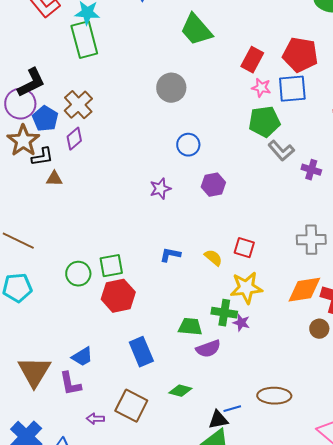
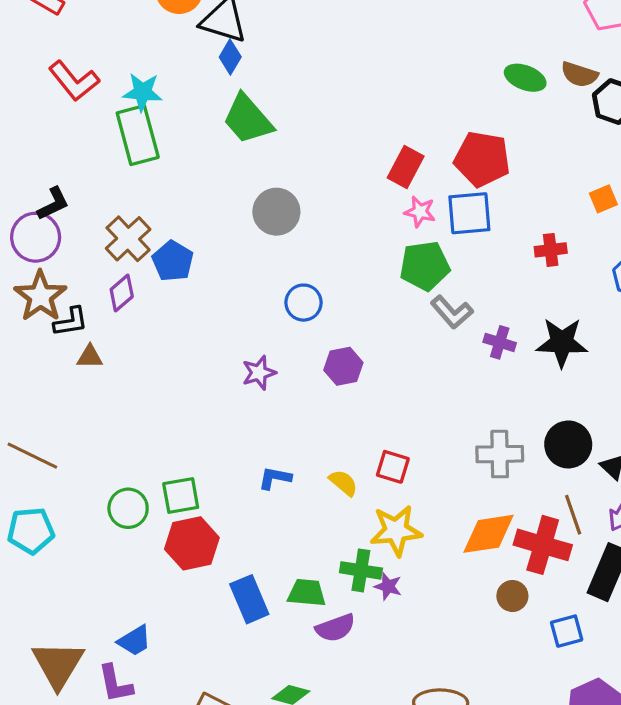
green trapezoid: (196, 30) -> (248, 119), moved
black L-shape: (31, 83) -> (53, 204), size x0.7
blue pentagon: (45, 119) -> (173, 261), moved
blue rectangle: (141, 352) -> (249, 599), moved

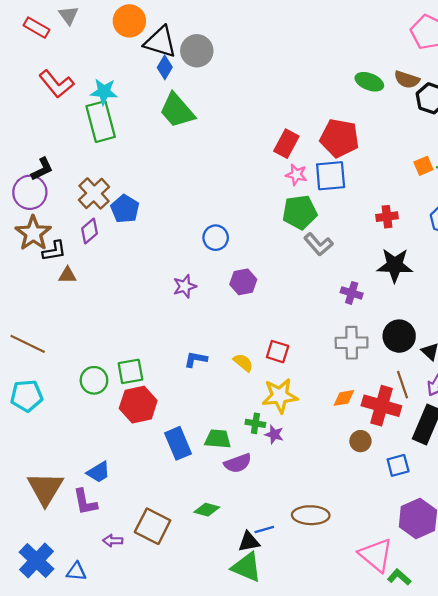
gray circle: (276, 212) -> (197, 51), moved
red cross: (551, 250) -> (387, 217), moved
purple cross: (500, 342) -> (352, 293), moved
orange diamond: (489, 534) -> (344, 398), size x0.6
green cross: (361, 570) -> (255, 423), size x0.7

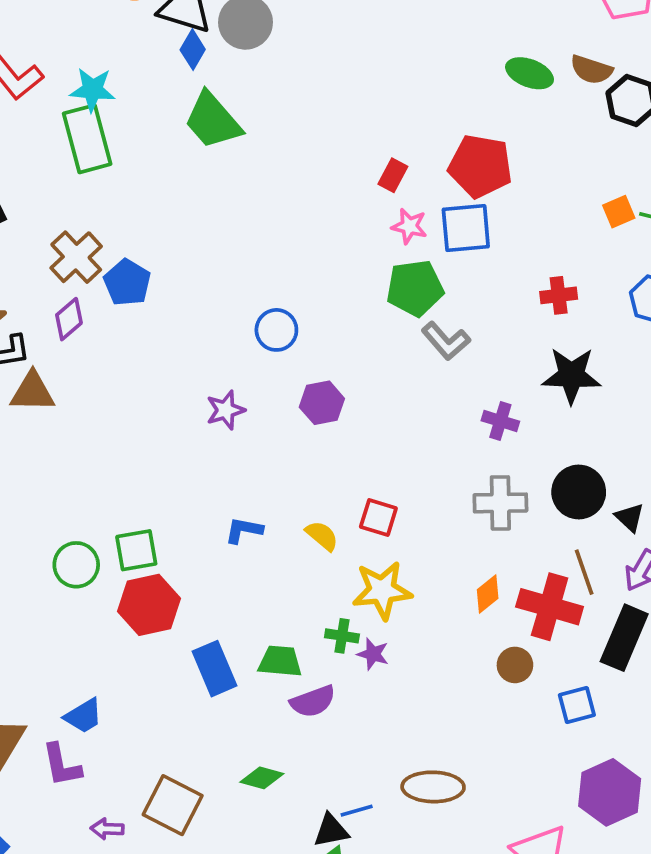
red rectangle: (286, 144) -> (393, 175), size x0.7
brown triangle: (67, 275) -> (32, 392), size x1.5
orange diamond: (344, 398) -> (488, 594), turned -30

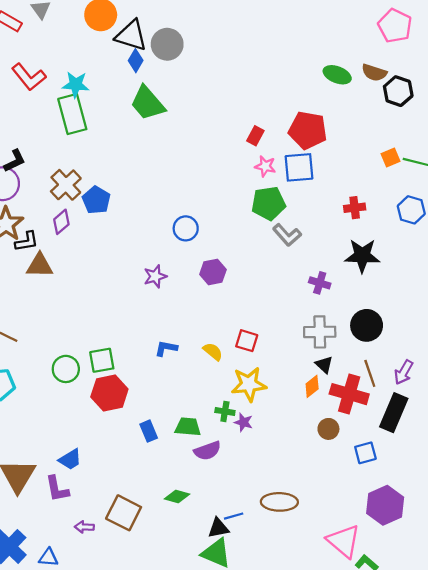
black triangle: (630, 517) -> (324, 365), moved
blue rectangle: (215, 669) -> (149, 431), size x0.7

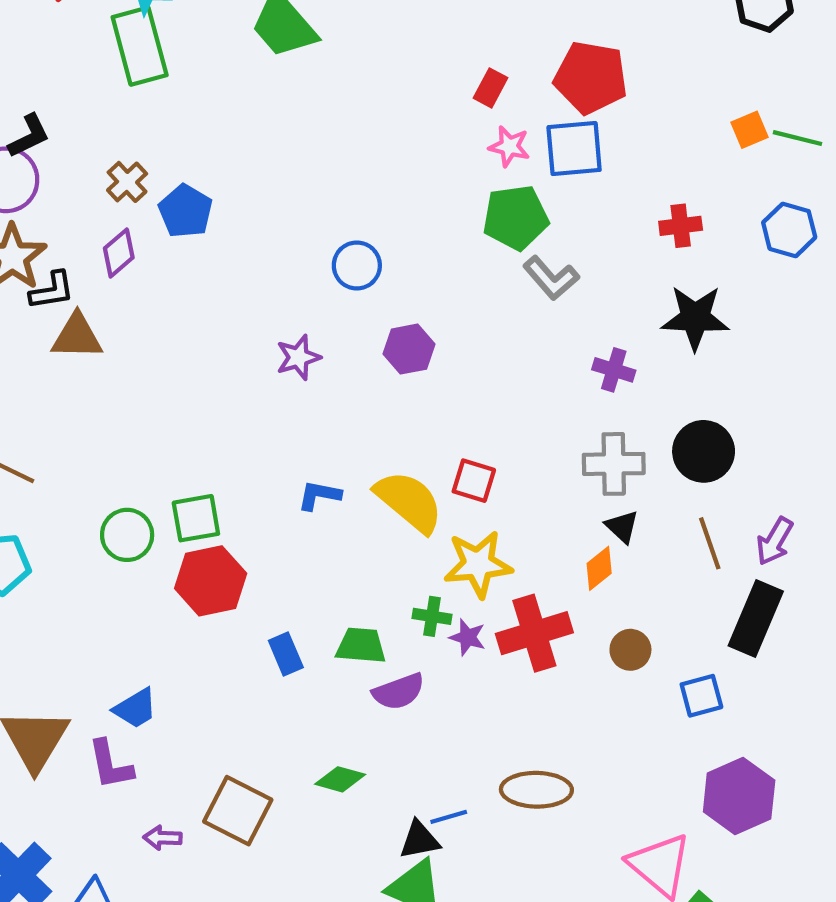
brown cross: (66, 185) -> (127, 182), size x0.7
yellow semicircle: (213, 352) -> (409, 502), size x1.8
red cross: (349, 394) -> (534, 633), moved, turned -33

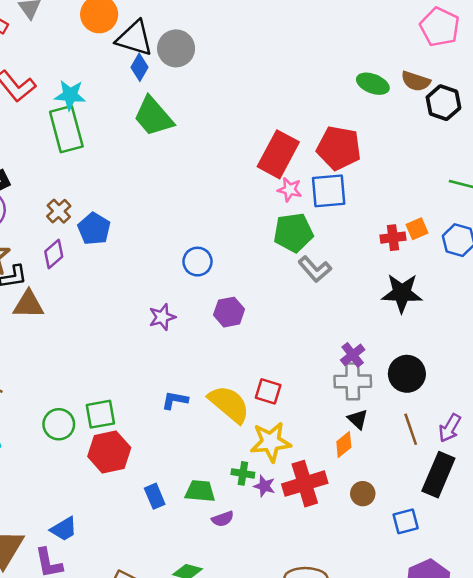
red rectangle: (490, 88) -> (278, 154), size x2.0
orange square: (749, 130) -> (417, 229), moved
purple cross: (614, 370) -> (353, 355), moved, turned 35
purple semicircle: (399, 692) -> (223, 519), size x0.7

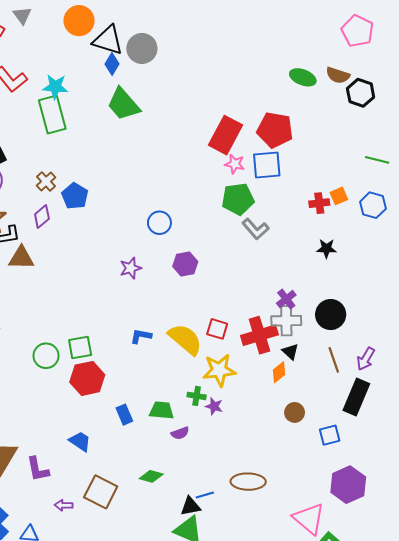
black star: (402, 293) -> (327, 249), size x0.6
red cross: (305, 484) -> (259, 335), moved
blue trapezoid: (64, 529) -> (80, 441), moved, turned -115

